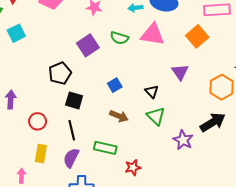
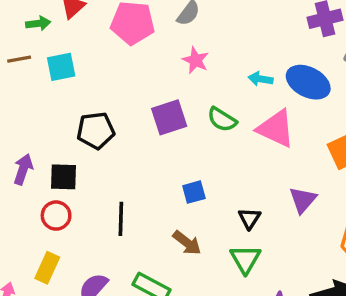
black pentagon: (60, 73) -> (96, 130), moved
black square: (74, 100) -> (63, 177), moved, turned -30
black line: (72, 130) -> (121, 219), moved

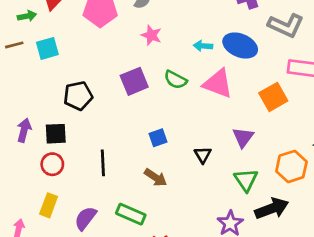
green triangle: (245, 259) -> (246, 180), moved

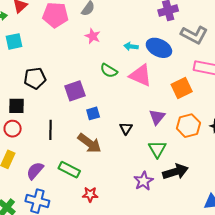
purple square: (134, 81) -> (75, 91), moved
orange hexagon: (291, 166) -> (188, 126), moved
brown arrow: (156, 178) -> (90, 143), size x1.4

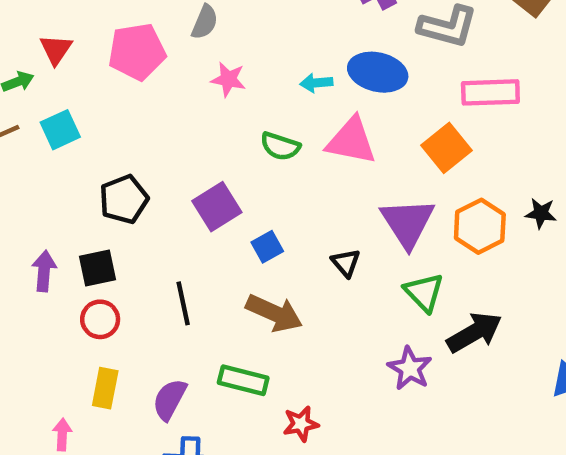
purple triangle: (157, 117) -> (408, 223), size x1.5

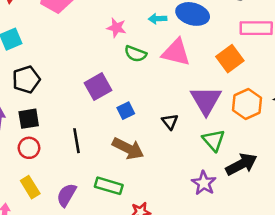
pink star: (228, 79) -> (116, 28), moved
black pentagon: (124, 199) -> (26, 80), moved
yellow rectangle: (105, 388) -> (30, 187), turned -45

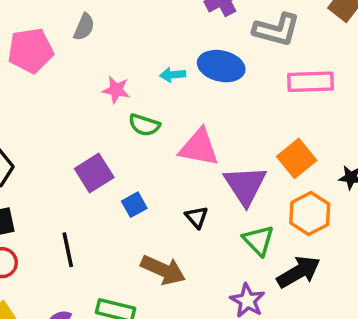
pink triangle: (176, 52) -> (199, 147), moved
orange square: (230, 59) -> (297, 158), moved
orange hexagon: (247, 104) -> (310, 213), moved
brown arrow: (128, 148) -> (163, 270), moved

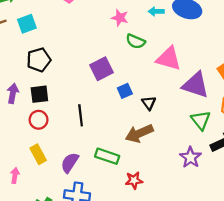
purple triangle: (245, 185) -> (196, 85), turned -44
black triangle: (196, 217) -> (149, 103), moved
brown arrow: (163, 270) -> (139, 133), turned 128

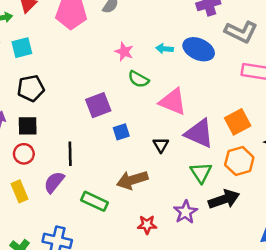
black triangle: (149, 103) -> (161, 145), moved
purple semicircle: (70, 163) -> (54, 182), moved
red star: (134, 180) -> (147, 225), moved

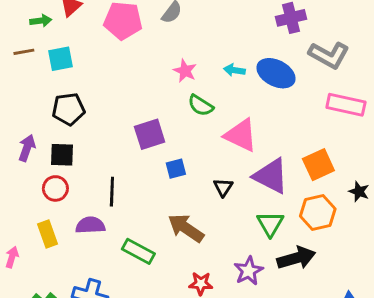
brown arrow: (132, 180) -> (186, 228), turned 48
purple semicircle: (54, 182) -> (90, 225), turned 45

